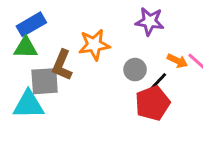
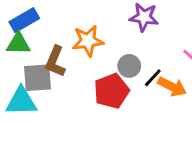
orange arrow: (177, 61) -> (172, 87), moved, size x1.4
red pentagon: (153, 103) -> (111, 91), moved

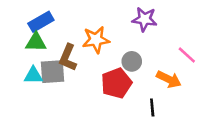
black line: (153, 78) -> (152, 107), moved, turned -48
cyan triangle: (21, 101) -> (33, 75), moved, size x0.7

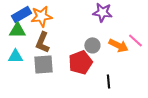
orange star: (96, 40) -> (41, 16), moved
gray square: (52, 72) -> (43, 64), moved
orange arrow: (169, 79) -> (118, 45), moved

